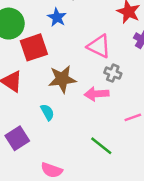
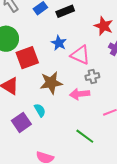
blue star: (57, 17) -> (59, 43), moved
gray cross: (113, 73) -> (92, 77), turned -32
purple square: (17, 138) -> (21, 122), moved

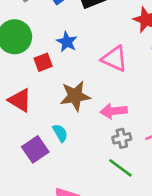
blue star: (59, 43) -> (67, 42), moved
red square: (27, 58) -> (43, 62), size x0.6
gray cross: (92, 77) -> (122, 138), moved

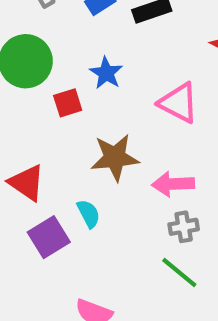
red triangle: (20, 100) -> (27, 183), moved

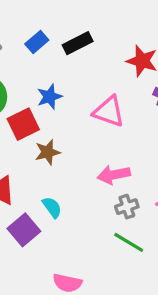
blue star: (106, 73) -> (49, 97), turned 30
red square: (68, 103) -> (23, 124), size x1.4
brown star: (115, 158) -> (47, 152), moved, size x0.7

